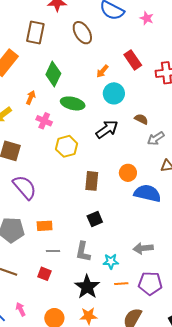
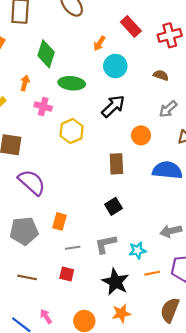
brown semicircle: (141, 119) -> (161, 75), moved
orange circle: (128, 173) -> (141, 135), moved
brown rectangle: (92, 181) -> (116, 164), moved
orange rectangle: (45, 226) -> (60, 221), turned -63
gray L-shape: (83, 252) -> (106, 244), turned 75

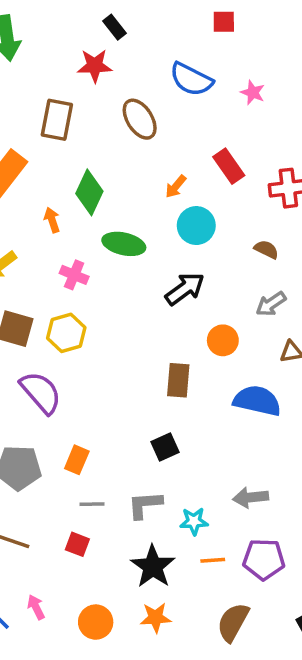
orange arrow: (25, 83) -> (52, 220), moved, turned -40
yellow hexagon: (72, 131) -> (66, 333), moved

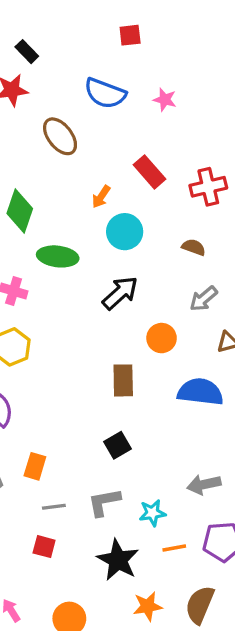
orange star: (156, 618) -> (148, 606), moved

